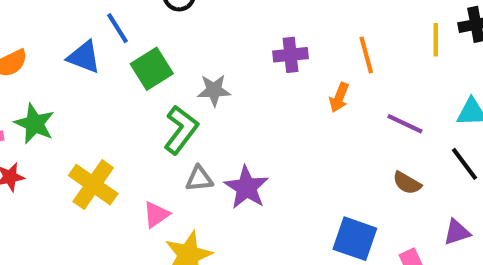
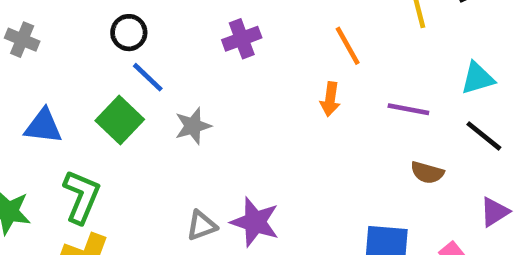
blue line: (118, 28) -> (148, 77), moved
purple cross: (291, 55) -> (242, 39), moved
green L-shape: (181, 130) -> (81, 197), moved

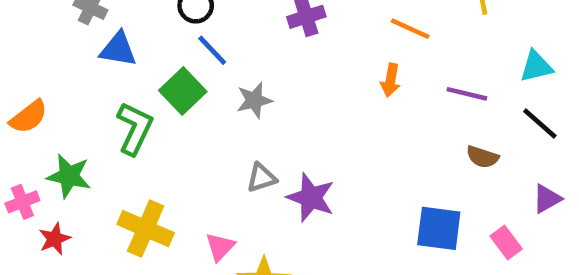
orange line: (348, 46) -> (410, 29), turned -39
blue triangle: (43, 126) -> (118, 49), moved
green L-shape: (81, 197) -> (135, 128), moved
gray triangle: (202, 226) -> (261, 178), moved

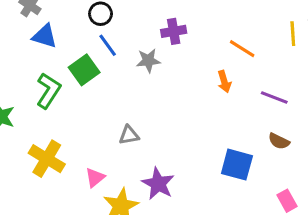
orange arrow: (390, 80) -> (224, 81), turned -35
gray star: (254, 100) -> (148, 61), moved
purple star: (311, 198) -> (158, 184), moved
blue square: (439, 228) -> (237, 165), moved

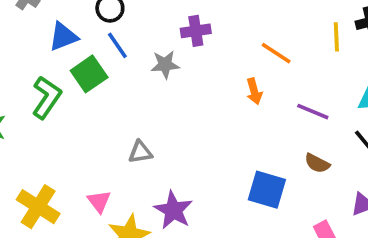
blue triangle: (45, 36) -> (63, 37), moved, turned -40
yellow cross: (47, 159) -> (38, 207), moved
pink triangle: (95, 178) -> (99, 201), turned -30

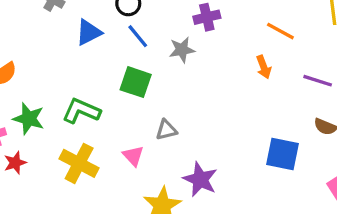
green square: (89, 74) -> (136, 82), moved, turned -32
green L-shape: (47, 97) -> (81, 111), moved, turned -96
pink triangle: (99, 201) -> (133, 156), moved
yellow cross: (38, 207) -> (79, 163), moved

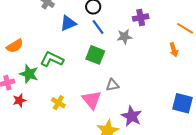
green L-shape: (81, 111) -> (52, 59), moved
pink triangle: (133, 156) -> (92, 100), size x1.5
yellow cross: (79, 163) -> (58, 103), size x0.6

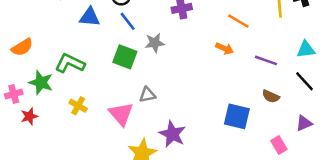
blue triangle: (68, 23) -> (90, 17), turned 30
gray star: (124, 37) -> (155, 43), moved
orange arrow: (174, 50) -> (224, 48), turned -48
yellow cross: (58, 103) -> (78, 106), moved

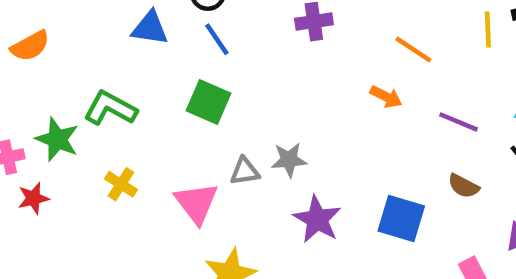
gray star: (155, 43) -> (289, 160), moved
orange semicircle: (22, 47) -> (30, 46), moved
purple star: (172, 134) -> (317, 219), moved

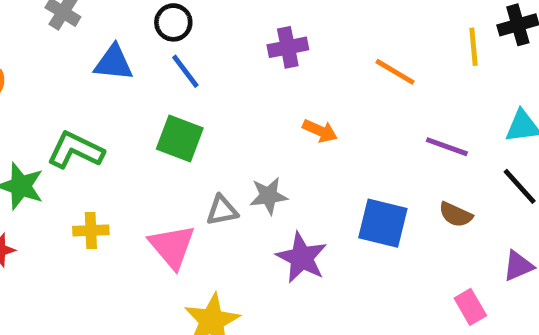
orange arrow: (386, 97) -> (320, 131), moved
yellow cross: (121, 184) -> (91, 230), turned -32
blue square: (401, 218) -> (383, 223), moved

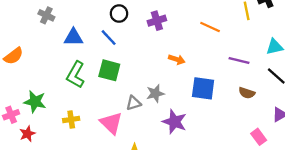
black circle: (173, 22) -> (119, 14), moved
green L-shape: (75, 150) -> (76, 75), moved, turned -80
blue square: (383, 223) -> (203, 88), moved

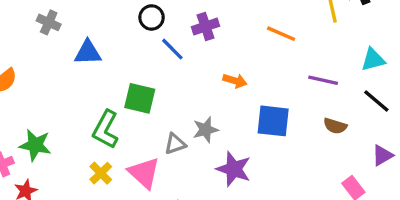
blue line: (109, 38) -> (172, 49), moved
green L-shape: (76, 75) -> (106, 129), moved
yellow cross: (71, 119) -> (101, 173), moved, turned -35

